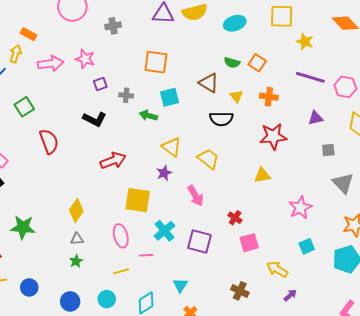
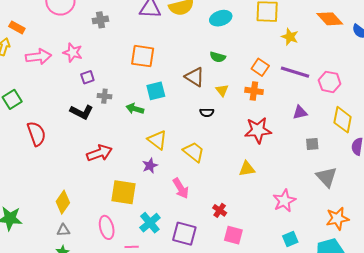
orange square: (257, 63) -> (260, 67), moved
gray cross: (126, 95) -> (104, 96), moved
black semicircle: (221, 119) -> (207, 113), size x0.6
pink square: (249, 243) -> (233, 235), turned 30

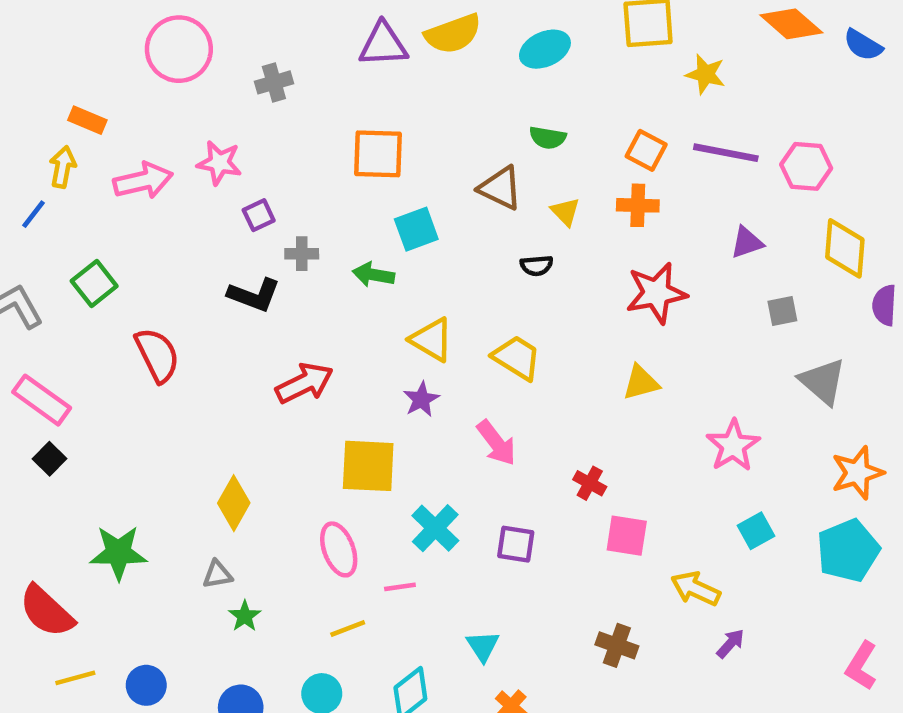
gray triangle: (63, 230) -> (217, 574), moved
purple square: (184, 234) -> (516, 544), size x0.7

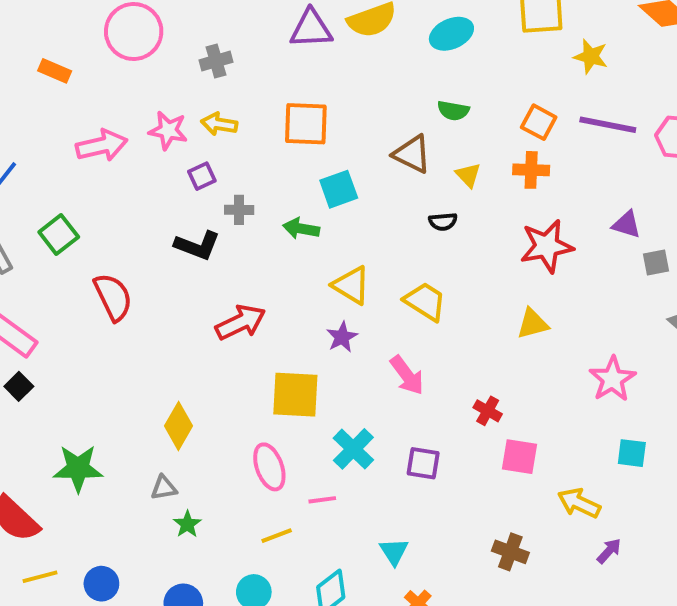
orange rectangle: (87, 120) -> (55, 71), moved
yellow arrow: (63, 167) -> (219, 124), moved, turned -92
purple triangle: (747, 242) -> (627, 224), moved, turned 36
cyan square: (756, 531) -> (632, 453), turned 36

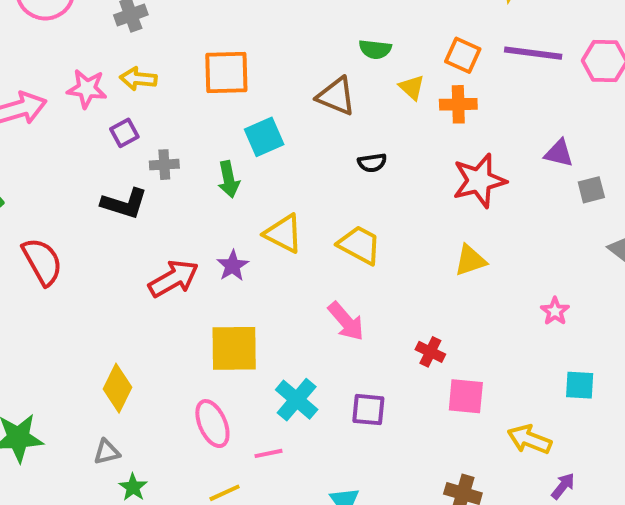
yellow triangle: (468, 175) -> (412, 87), moved
green arrow: (301, 229) -> (229, 179), turned -108
purple star: (342, 337) -> (233, 266), moved
pink star: (612, 379) -> (555, 311), size x0.6

